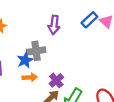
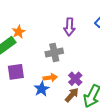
blue star: (25, 60) -> (42, 89), moved

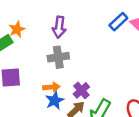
purple arrow: (69, 27) -> (59, 27), moved
blue star: (42, 89) -> (55, 100), moved

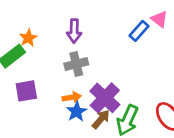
blue rectangle: (118, 22) -> (139, 31), moved
purple cross: (81, 90) -> (105, 98), size x1.6

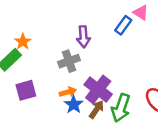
purple arrow: (74, 31) -> (83, 37), moved

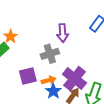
purple square: (26, 90) -> (28, 76), moved

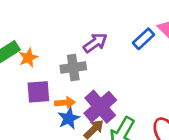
purple arrow: (63, 33) -> (95, 43), turned -132
orange star: (11, 36) -> (28, 58), moved

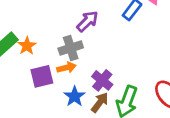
orange arrow: (65, 103) -> (67, 68), moved
purple cross: (100, 107) -> (102, 80), size x0.7

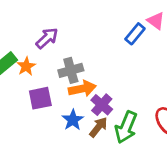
purple arrow: (87, 21) -> (47, 38), moved
orange arrow: (67, 68) -> (82, 89), moved, size x1.4

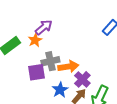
orange star: (26, 66) -> (35, 40), moved
gray cross: (71, 70) -> (50, 61), moved

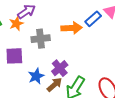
gray cross: (50, 61) -> (41, 39), moved
orange arrow: (68, 67) -> (72, 28), moved

